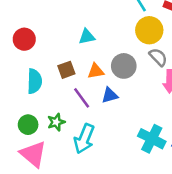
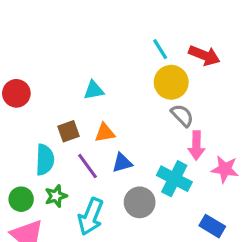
gray circle: (124, 66) -> (140, 202), moved
cyan semicircle: (34, 81) -> (45, 160), moved
cyan cross: (152, 139) -> (174, 179), moved

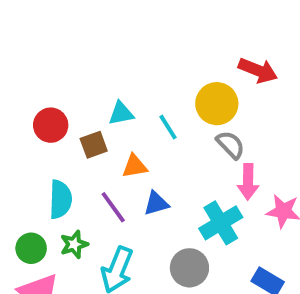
cyan line: (160, 49) -> (168, 127), moved
red circle: (16, 93) -> (51, 125), moved
brown square: (69, 131) -> (94, 145), moved
cyan cross: (174, 179) -> (221, 223), turned 32
gray circle: (140, 202) -> (189, 268), moved

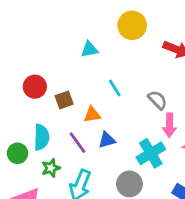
yellow circle: (217, 104) -> (132, 25), moved
cyan triangle: (121, 113) -> (89, 49), moved
green circle: (31, 248) -> (18, 153), moved

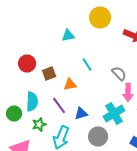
blue triangle: (107, 140) -> (81, 114), moved

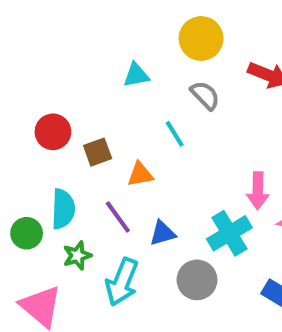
gray semicircle: (119, 74) -> (205, 95), moved

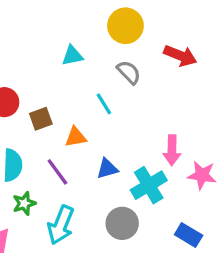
blue triangle: (163, 233) -> (107, 169), moved

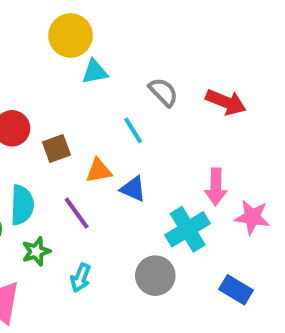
yellow circle: (125, 26) -> (71, 36), moved
red arrow: (180, 56) -> (226, 102), moved
blue triangle: (107, 169) -> (133, 189), moved, turned 40
cyan arrow: (61, 225) -> (81, 278), size x0.6

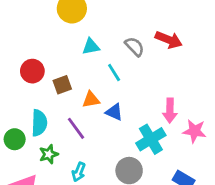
cyan triangle: (95, 72) -> (91, 47), moved
red arrow: (226, 102) -> (169, 40), moved

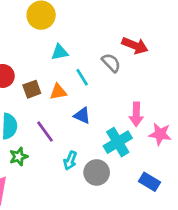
gray semicircle: (135, 47) -> (111, 63), moved
orange triangle: (91, 100) -> (58, 92), moved
cyan arrow: (79, 172) -> (70, 161), moved

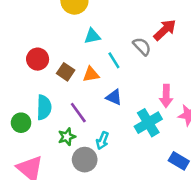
red arrow: (135, 46) -> (165, 30), turned -65
brown square: (32, 89) -> (66, 72), turned -36
green star: (19, 157) -> (67, 137), moved
gray circle: (97, 172) -> (85, 160), moved

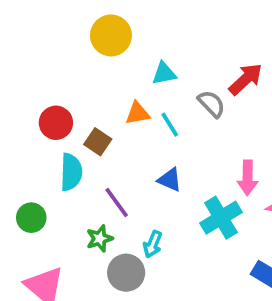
cyan triangle: (92, 36) -> (164, 73), moved
orange triangle: (91, 74) -> (138, 113), moved
cyan semicircle: (44, 107) -> (71, 172), moved

